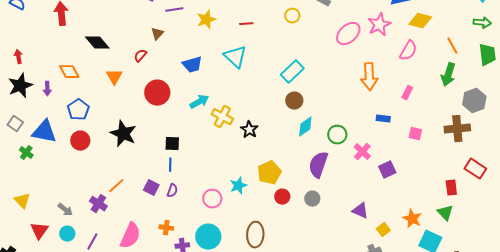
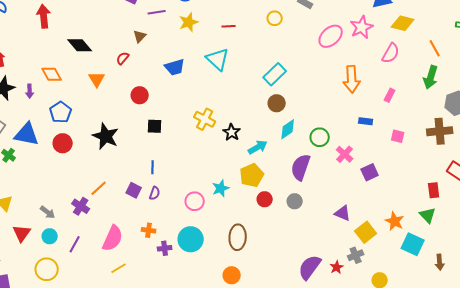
red circle: (157, 93) -> (140, 95), size x0.7
cyan arrow: (199, 102) -> (258, 147), moved
black square: (172, 144) -> (155, 126), moved
yellow square: (383, 230) -> (366, 232), size x1.5

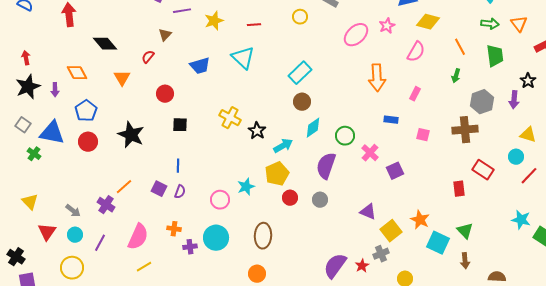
pink star: (362, 27) -> (387, 26), size x0.7
green arrow: (431, 77) -> (456, 76), size x0.6
green triangle: (428, 215) -> (465, 231), moved

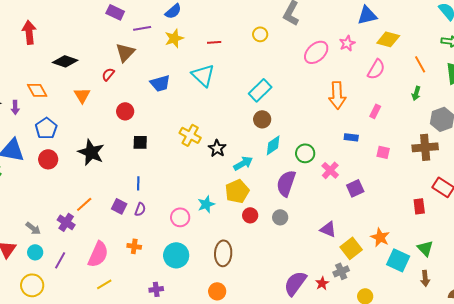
brown triangle: (165, 35) -> (125, 52), size x1.5
black diamond: (105, 44) -> (65, 61), turned -30
purple cross: (190, 247) -> (156, 289), moved

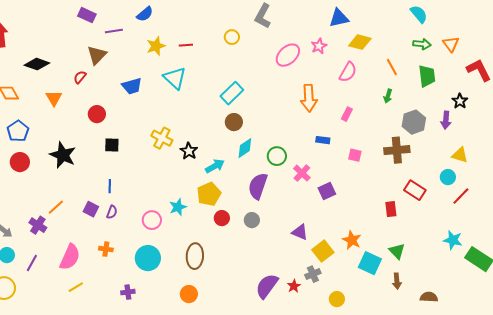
yellow star: (174, 38) -> (156, 46), moved

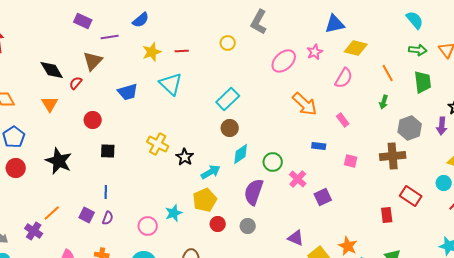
black diamond: (37, 64) -> (52, 70), moved, turned 40
orange arrow: (309, 98) -> (305, 104), turned -44
pink rectangle: (347, 114) -> (343, 120), turned -64

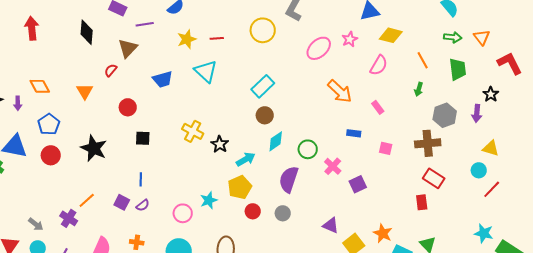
yellow circle: (228, 43) -> (263, 30), size x1.6
black diamond: (52, 70) -> (87, 32), moved, turned 35
red rectangle: (411, 196) -> (434, 178), moved
purple semicircle: (108, 218) -> (143, 205), turned 32

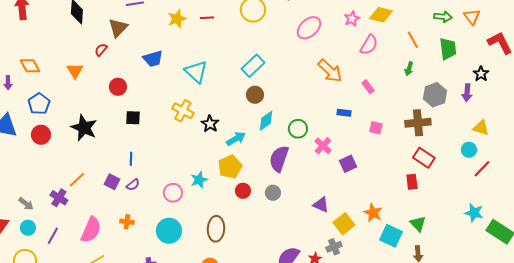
pink star: (350, 39) -> (352, 19), moved
cyan triangle: (206, 71) -> (196, 72), moved

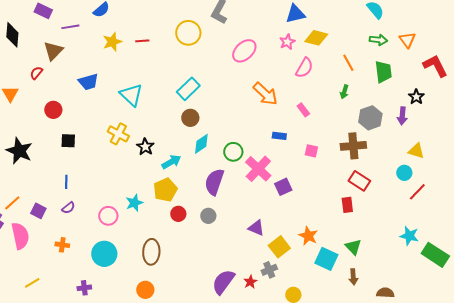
pink cross: (323, 146) -> (258, 169), size x1.5
purple square: (112, 182) -> (38, 211), moved
pink semicircle: (91, 230) -> (20, 236), moved, turned -36

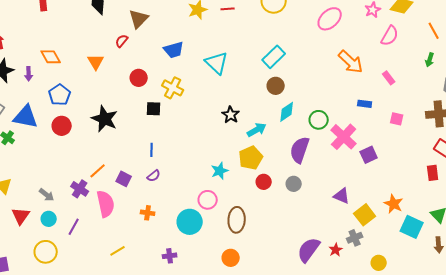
yellow cross: (118, 134) -> (173, 88), moved
pink circle: (108, 216) -> (208, 200), moved

